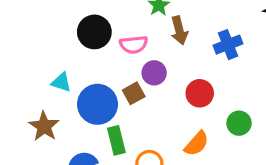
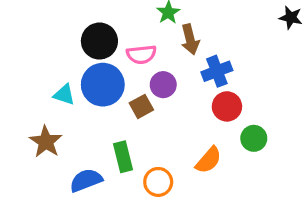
blue cross: (228, 45) -> (217, 71), moved
red circle: (200, 93) -> (227, 106), moved
blue circle: (97, 104) -> (103, 85), moved

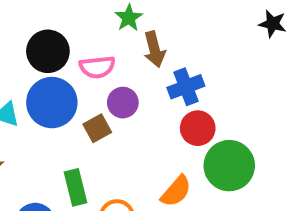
green circle: (254, 138) -> (229, 166), size x1.6

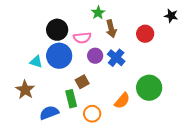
blue cross: (186, 87) -> (116, 58), moved, turned -30
brown square: (97, 128) -> (82, 82), moved
red circle: (198, 128) -> (145, 34), moved

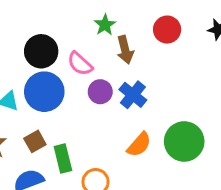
red circle: (145, 34) -> (167, 30), moved
pink semicircle: (82, 38) -> (80, 64), turned 48
brown square: (82, 82) -> (35, 141), moved
orange semicircle: (122, 101) -> (139, 145), moved

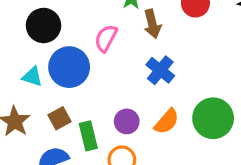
black circle: (41, 51) -> (43, 25), moved
pink semicircle: (80, 64) -> (106, 38), turned 76
purple circle: (100, 92) -> (127, 121), moved

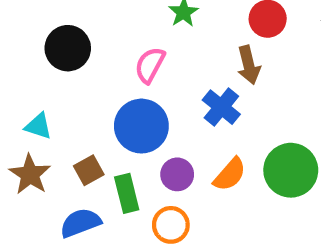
brown arrow: (152, 24) -> (249, 65), moved
blue circle: (69, 67) -> (141, 126), moved
cyan triangle: (32, 77) -> (38, 126), moved

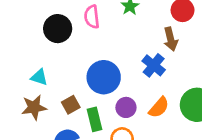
pink semicircle: (150, 65) -> (92, 17), moved, turned -35
brown star: (30, 174) -> (34, 107), turned 30

